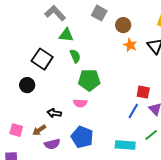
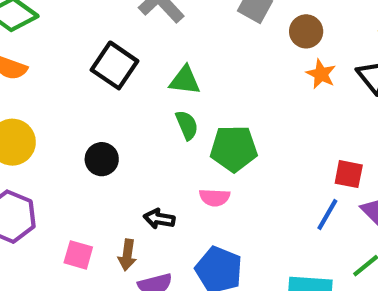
green triangle: (66, 35) -> (185, 80), moved
green semicircle: (75, 56) -> (187, 125), moved
black square: (42, 59) -> (114, 65), moved
brown arrow: (39, 130) -> (127, 255), turned -48

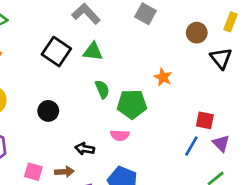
brown circle: (306, 31) -> (197, 33), moved
orange star: (321, 74) -> (163, 77), moved
green triangle: (185, 80) -> (93, 52), moved
brown arrow: (127, 255) -> (64, 172), turned -102

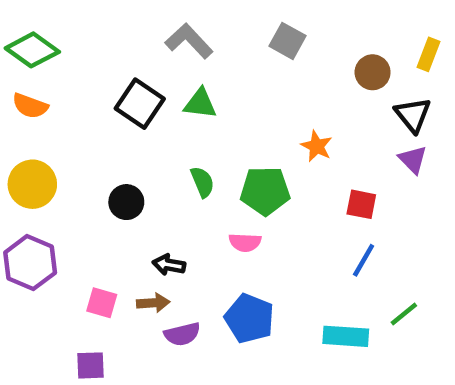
green semicircle: (102, 89) -> (202, 182), moved
red square: (205, 120) -> (361, 204), moved
purple triangle: (221, 143) -> (413, 160), moved
black arrow: (85, 149) -> (169, 265), moved

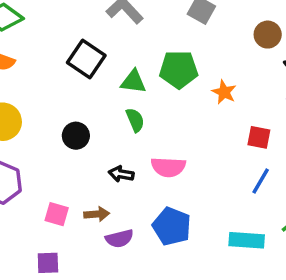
green triangle: (200, 104) -> (133, 82), moved
green pentagon: (265, 191) -> (179, 69), moved
pink semicircle: (245, 242) -> (168, 167), size x1.4
black arrow: (169, 265) -> (121, 174), moved

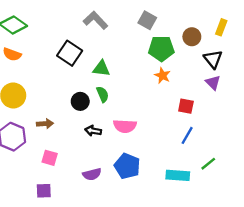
green pentagon: (179, 69) -> (161, 48), moved
black circle: (76, 136) -> (80, 101), moved
brown arrow: (97, 214) -> (45, 124), moved

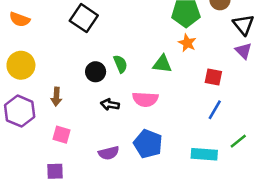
green triangle: (101, 68) -> (162, 64), moved
brown arrow: (45, 124) -> (56, 97), turned 98

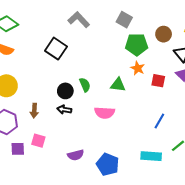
red square: (213, 77) -> (158, 81), moved
black arrow: (110, 105) -> (64, 110), moved
blue pentagon: (148, 144) -> (108, 164), moved
purple square: (55, 171) -> (18, 149), moved

